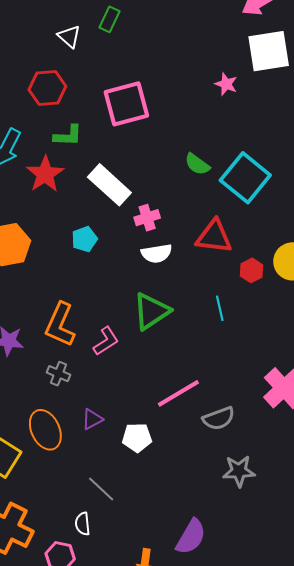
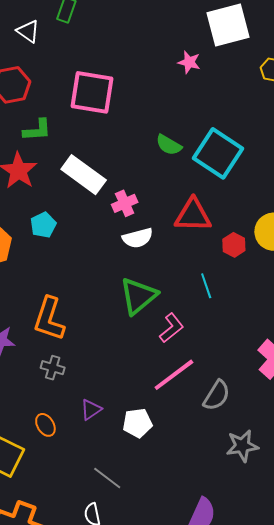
pink square: (126, 104) -> (92, 92), turned 30
cyan pentagon: (84, 239) -> (43, 225), moved
pink L-shape: (106, 341) -> (171, 328), moved
gray semicircle: (219, 418) -> (217, 396), turned -32
orange ellipse: (45, 430) -> (45, 425), size x0.6

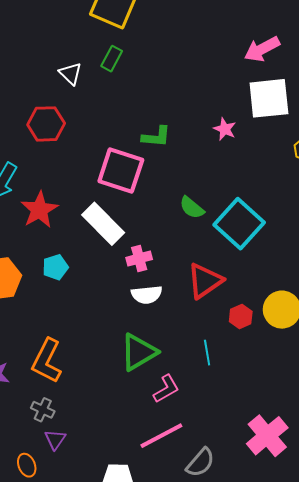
pink square: (92, 92) -> (121, 171), moved
green L-shape: (37, 130) -> (156, 137), moved
red triangle: (193, 215) -> (205, 281), turned -45
purple triangle: (91, 409) -> (55, 439), moved, turned -30

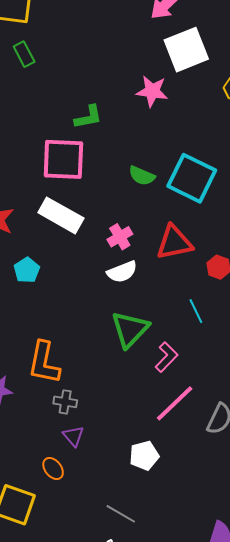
green rectangle: (112, 59) -> (24, 54), turned -40
pink star: (225, 129) -> (152, 91), size x1.4
pink cross: (139, 258) -> (120, 237), moved
red triangle: (205, 281) -> (174, 243), turned 39
gray cross: (43, 410) -> (65, 402), moved

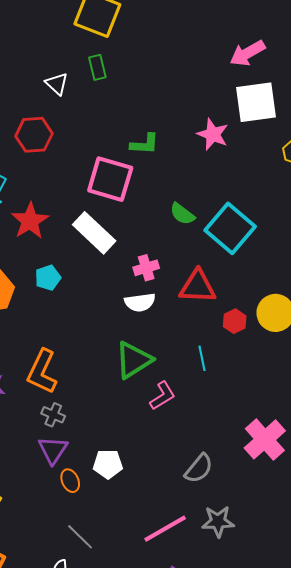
pink line: (175, 403) -> (165, 529), moved
purple triangle: (73, 436) -> (53, 450), size x1.4
white pentagon: (144, 456) -> (108, 464), moved
orange ellipse: (53, 469) -> (70, 481), moved

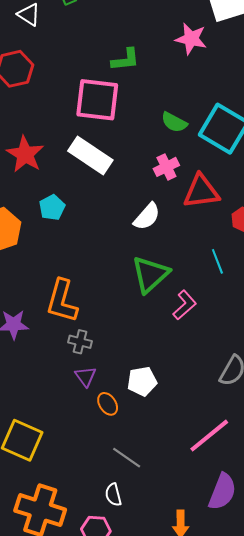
pink cross: (146, 268) -> (166, 167), moved
white semicircle: (140, 302) -> (147, 216), turned -32
purple triangle: (53, 450) -> (86, 376), size x0.7

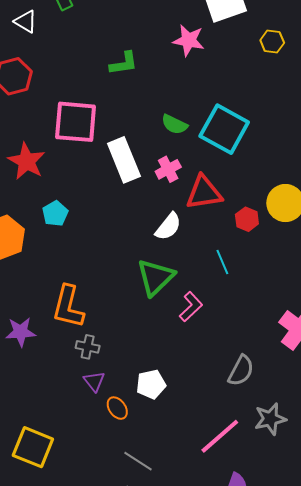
pink square: (97, 100) -> (76, 122), moved
white rectangle: (90, 155) -> (124, 160), moved, turned 36
white semicircle: (147, 216) -> (168, 227), moved

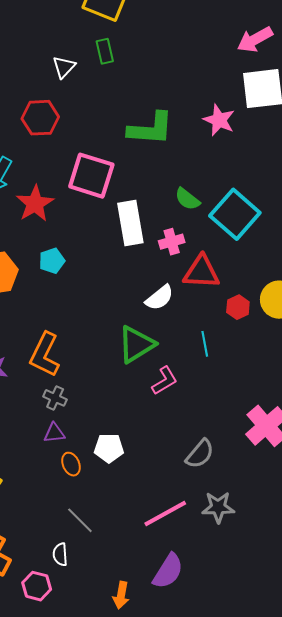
white triangle: (26, 22) -> (64, 67), turned 30
green L-shape: (124, 63) -> (151, 129), size x1.6
purple triangle: (94, 381) -> (54, 433), turned 50

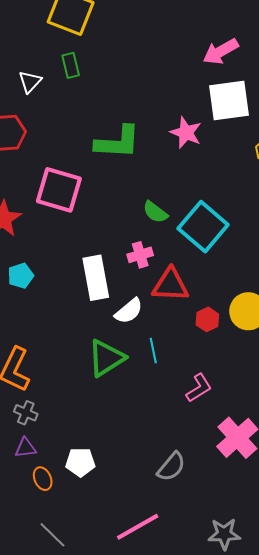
white rectangle: (130, 223) -> (96, 278), moved
cyan line: (205, 344) -> (153, 350), moved
pink L-shape: (165, 381) -> (199, 388), moved
gray star: (218, 507) -> (224, 534), moved

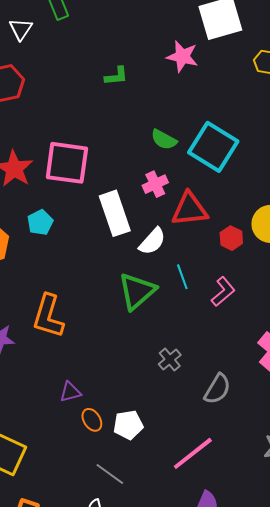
green L-shape: (118, 142) -> (116, 76), size x0.5
pink square: (59, 190) -> (67, 163), moved
pink L-shape: (199, 388) -> (223, 292), moved
gray cross: (26, 413) -> (170, 360), moved, turned 35
white pentagon: (80, 462) -> (128, 425), moved

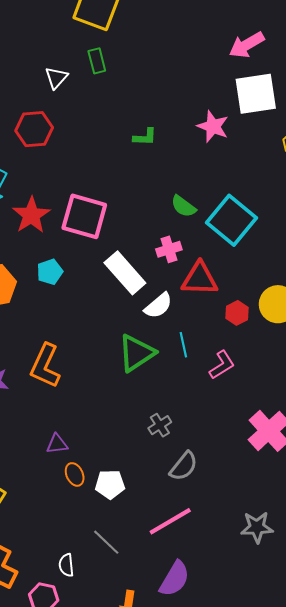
white rectangle: (115, 213) -> (125, 273), turned -30
gray semicircle: (217, 389) -> (184, 466), moved
gray line: (110, 474) -> (106, 542), moved

